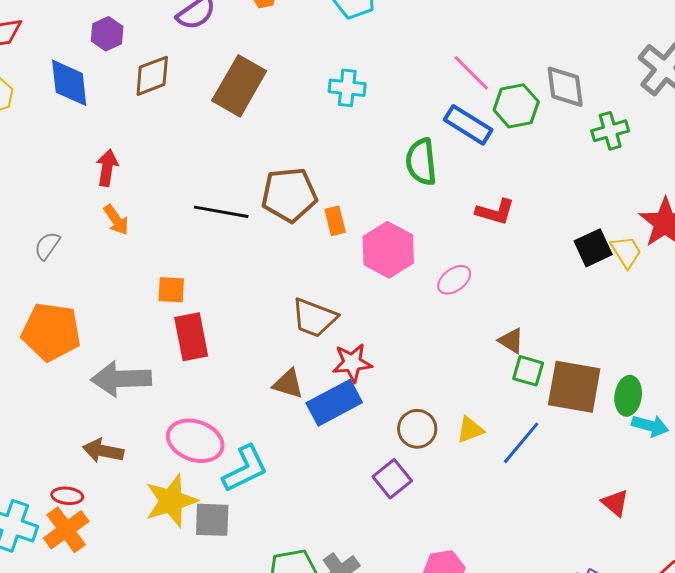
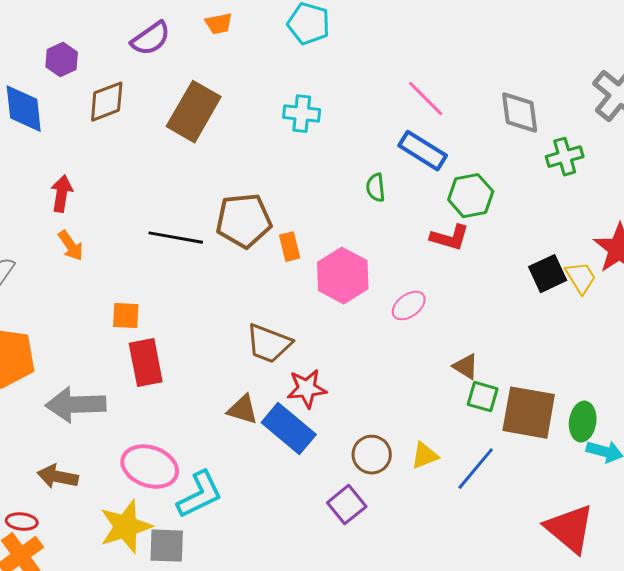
green hexagon: (516, 106) -> (471, 196), moved
green semicircle: (421, 162) -> (376, 188), size x0.6
blue rectangle: (334, 403) -> (289, 429), turned 68
red triangle: (615, 503) -> (570, 529), size x1.8

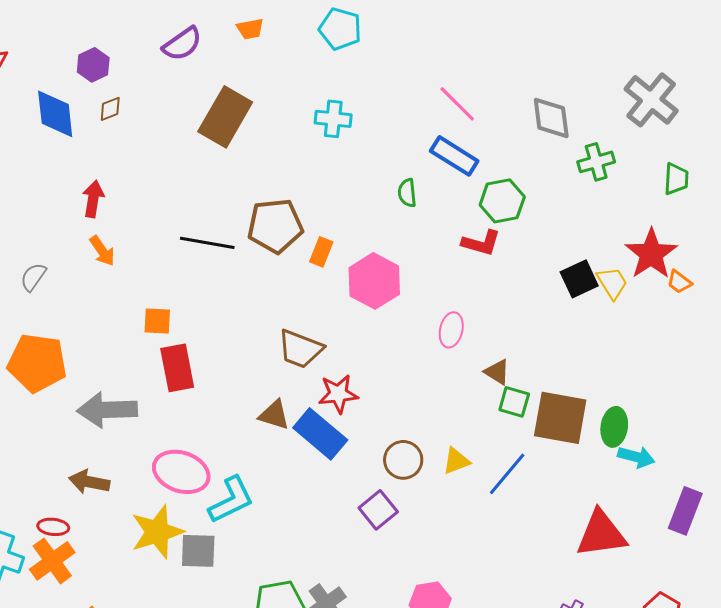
brown diamond: (107, 102) -> (110, 109), moved, size x0.6
orange rectangle: (290, 247) -> (321, 252), turned 36
pink ellipse: (409, 306) -> (451, 330), moved, turned -40
red triangle: (570, 529) -> (601, 534), turned -48

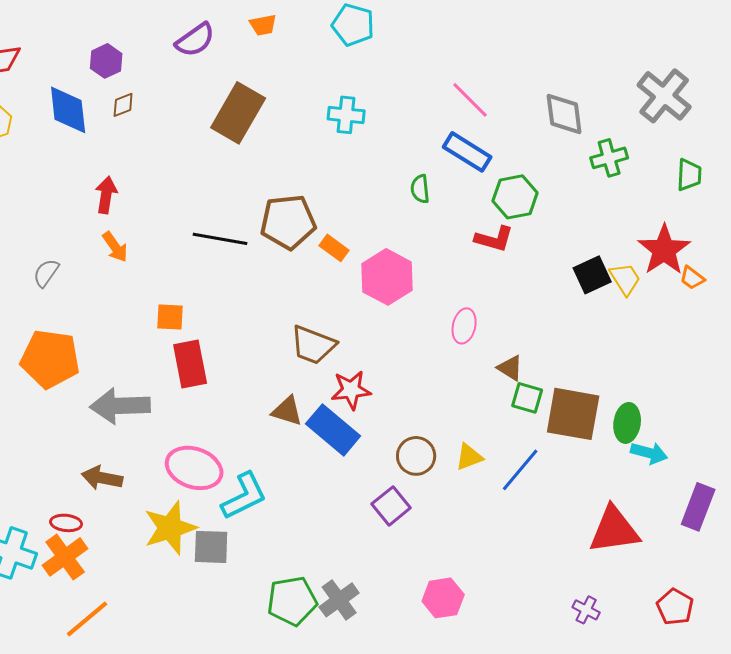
orange rectangle: (321, 252) -> (334, 248), turned -76

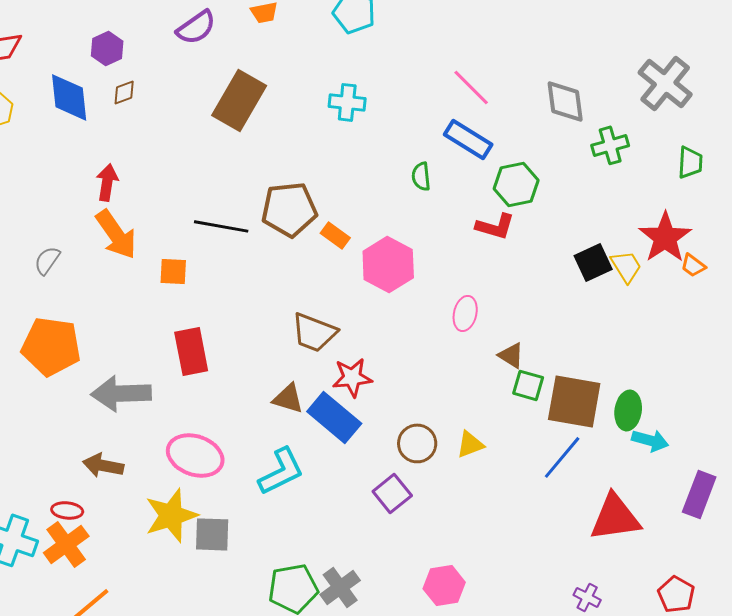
orange arrow: (115, 247) -> (116, 234), size x1.6
orange square: (170, 317) -> (173, 271), moved
blue line: (520, 470) -> (562, 457), moved
cyan L-shape: (244, 496) -> (281, 471), moved

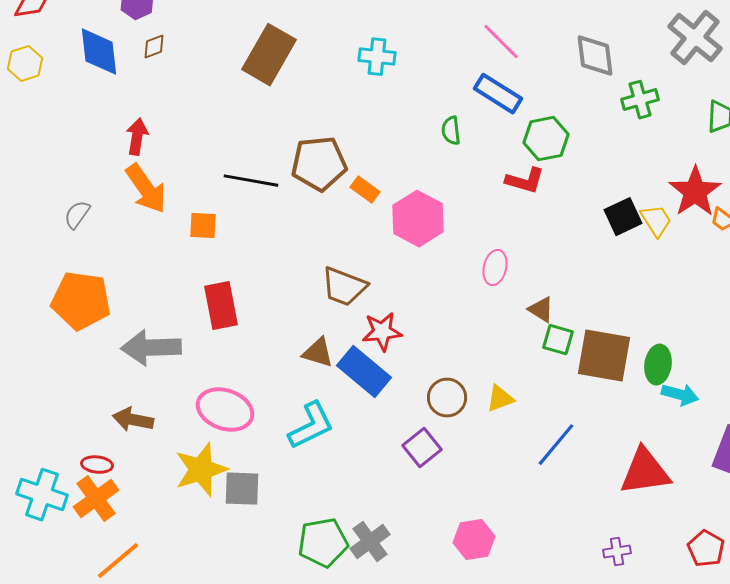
blue line: (562, 457) -> (556, 445), moved
purple cross: (587, 597) -> (617, 552), turned -36

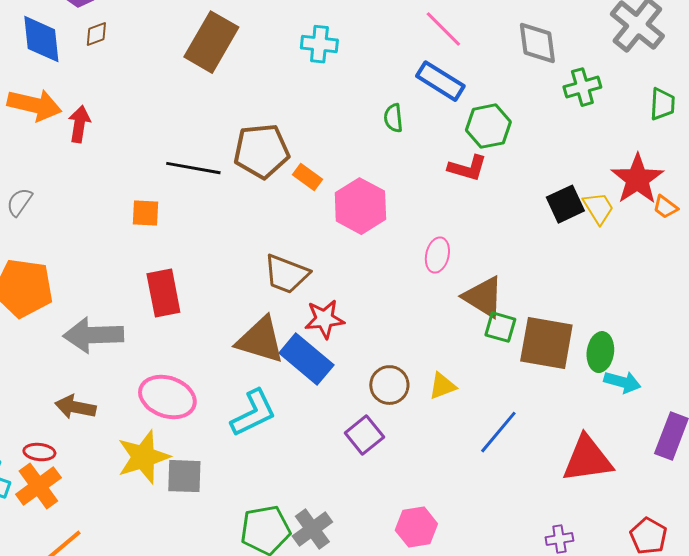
orange arrow: (146, 189) -> (34, 105), moved, turned -42
brown triangle: (541, 310) -> (483, 297), size x1.6
brown triangle: (318, 353) -> (260, 340), size x1.6

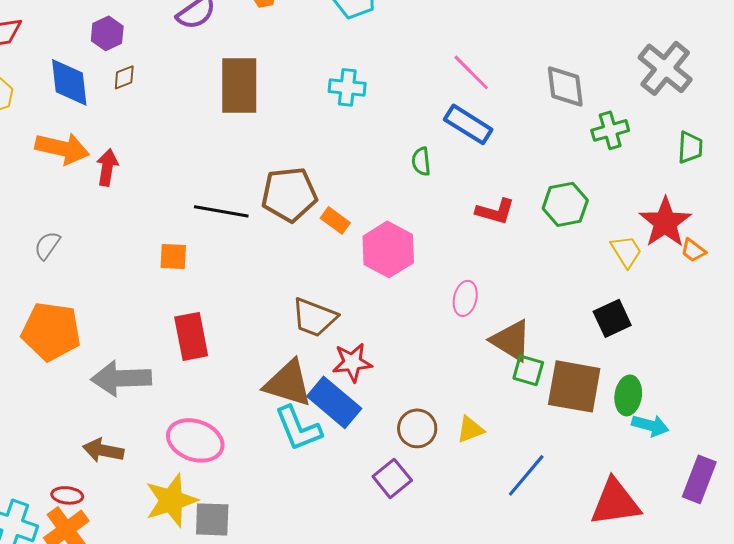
brown rectangle: (211, 42) -> (239, 85), turned -30
green hexagon: (488, 126) -> (565, 204), moved
black square: (565, 204) -> (612, 318), moved
cyan L-shape: (253, 413) -> (298, 428), moved, turned 94

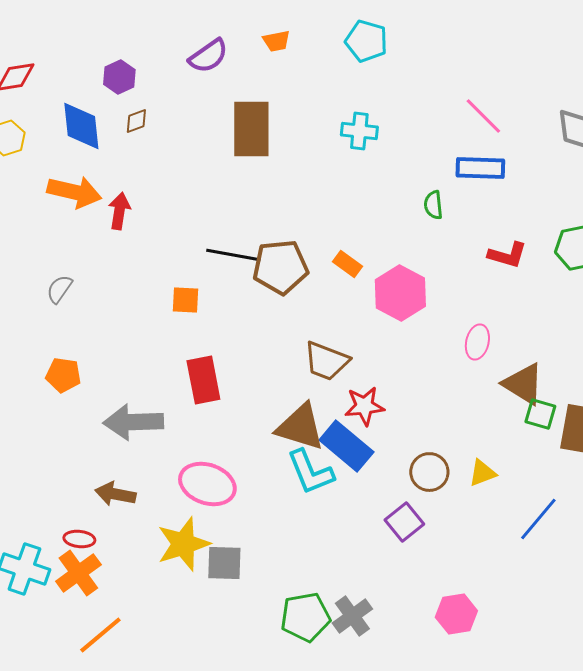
blue rectangle: (468, 124) -> (480, 168), turned -30
brown pentagon: (289, 194) -> (280, 267), moved
orange pentagon: (51, 331) -> (63, 375), size x0.6

